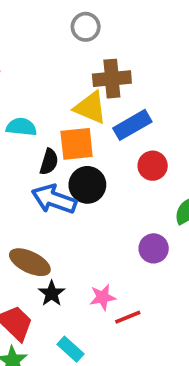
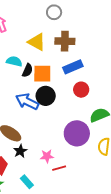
yellow triangle: (90, 108) -> (37, 42), moved
black semicircle: (49, 162) -> (27, 70), moved
purple circle: (154, 248) -> (77, 133), size x1.6

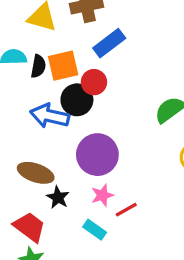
red circle: (81, 90) -> (94, 82), moved
purple circle: (77, 133) -> (97, 155), moved
cyan rectangle: (27, 182) -> (95, 230), moved

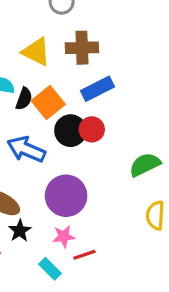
orange square: (63, 66) -> (48, 102), turned -36
red circle: (94, 82) -> (92, 129), moved
black circle: (77, 100) -> (71, 131), moved

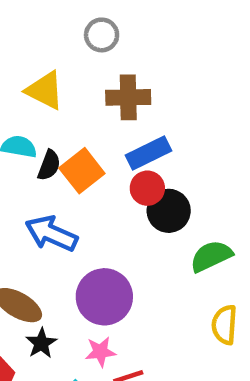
yellow triangle: (36, 52) -> (45, 90), moved
red circle: (92, 129) -> (147, 188), moved
black circle: (71, 131) -> (169, 211), moved

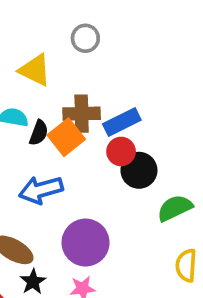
gray circle: (102, 35) -> (85, 38), moved
brown cross: (128, 97) -> (82, 114), moved
blue arrow: (51, 234) -> (41, 190), turned -39

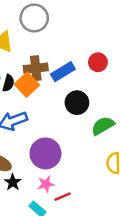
gray circle: (85, 38) -> (34, 18), size x1.5
red circle: (121, 151) -> (98, 62), moved

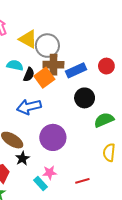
gray circle: (34, 18) -> (47, 46), moved
pink star: (46, 184) -> (50, 173), moved
red line: (63, 197) -> (82, 181), moved

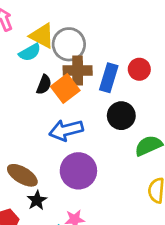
cyan semicircle: (15, 65) -> (30, 52), moved, turned 140
red circle: (106, 66) -> (139, 69), moved
blue rectangle: (76, 70) -> (109, 78), turned -48
blue arrow: (29, 107) -> (66, 130), moved

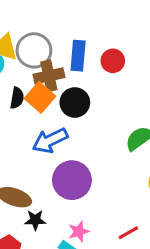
blue rectangle: (109, 78) -> (78, 56), moved
black circle: (121, 116) -> (75, 102), moved
black star: (37, 200) -> (35, 220), turned -30

